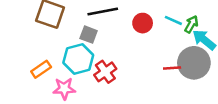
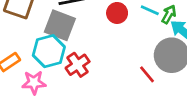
gray square: (89, 35) -> (60, 25), size x1.6
red line: (172, 68) -> (147, 74), moved, turned 54

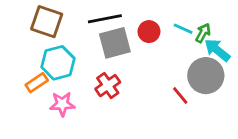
gray square: (60, 25) -> (115, 43), moved, turned -36
cyan hexagon: (49, 51) -> (58, 63), moved

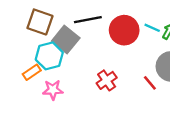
red circle: (149, 32) -> (124, 30), size x1.6
gray square: (115, 43) -> (66, 40), moved, turned -36
red cross: (108, 86) -> (107, 80), moved

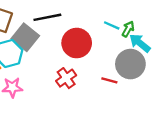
red circle: (124, 30) -> (77, 43), moved
red line: (150, 83) -> (109, 80), turned -35

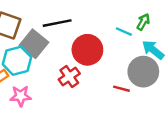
green arrow: (128, 29) -> (143, 22), moved
red cross: (66, 78) -> (69, 77), moved

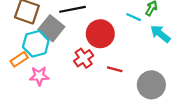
gray circle: (143, 72) -> (151, 85), moved
red line: (121, 89) -> (115, 69), moved

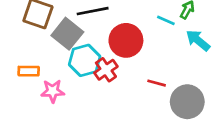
cyan hexagon: (36, 44) -> (85, 60), moved
orange rectangle: (19, 59) -> (29, 71), turned 35
red line: (115, 69) -> (157, 83), moved

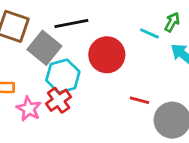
red cross: (106, 70) -> (59, 100), moved
pink star: (53, 91) -> (29, 109), turned 30

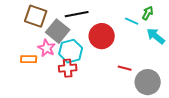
red cross: (59, 100) -> (68, 68), turned 30
pink star: (29, 109) -> (47, 48), moved

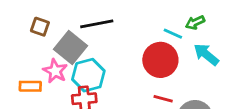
green arrow: (148, 13) -> (195, 23), turned -144
brown square: (36, 16) -> (40, 27), size x0.6
red circle: (102, 36) -> (160, 60), moved

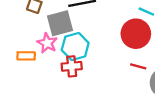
gray square: (70, 47) -> (60, 23), turned 36

